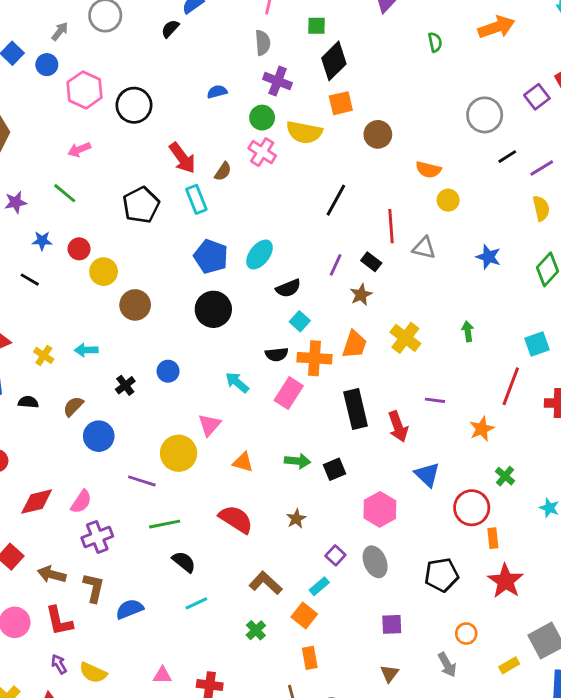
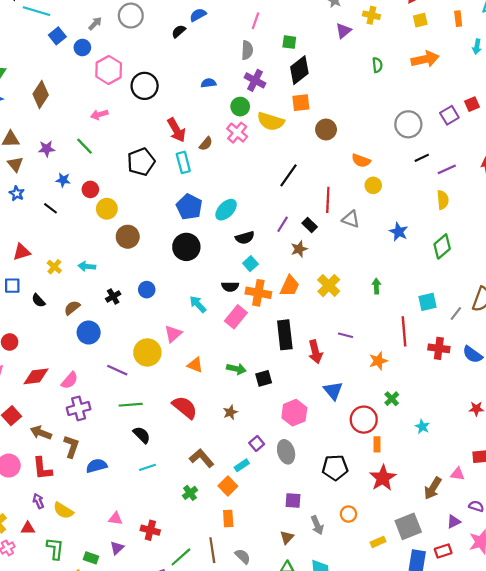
red line: (511, 386) -> (404, 331), turned -32
black semicircle: (28, 402) -> (38, 301), turned -144
gray arrow: (447, 665) -> (317, 525), moved

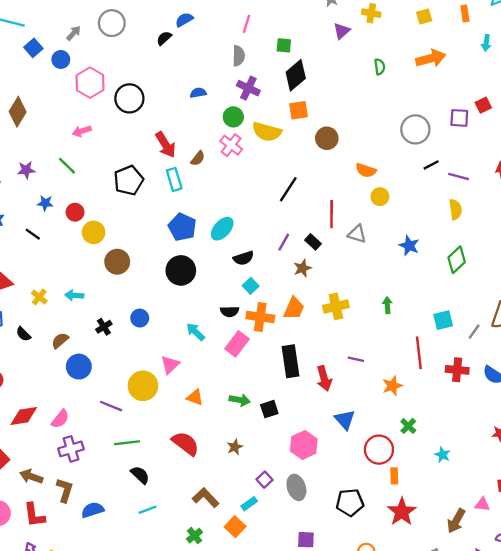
purple square: (449, 115) -> (459, 118), turned 36
purple line: (447, 169) -> (459, 177), turned 42
yellow cross: (329, 286) -> (336, 306), turned 35

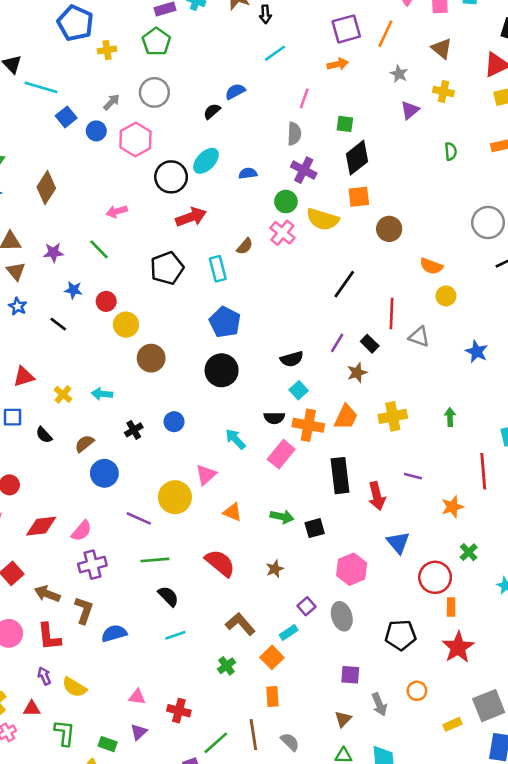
pink hexagon: (90, 83) -> (135, 140), moved
red arrow: (166, 145) -> (191, 217), moved, turned -80
cyan ellipse: (222, 229) -> (206, 161), moved

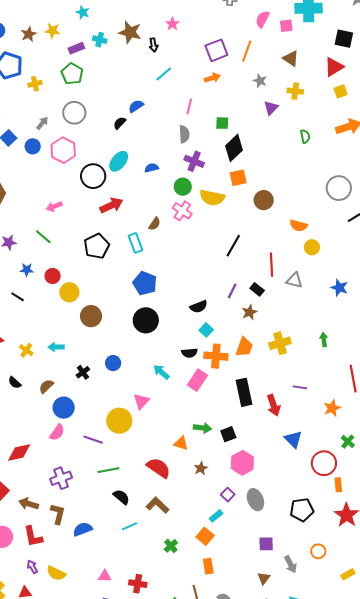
orange triangle: (232, 512) -> (181, 443), moved
pink semicircle: (82, 531) -> (57, 432), moved
pink hexagon: (352, 569) -> (242, 463), moved
brown L-shape: (240, 624) -> (157, 505), moved

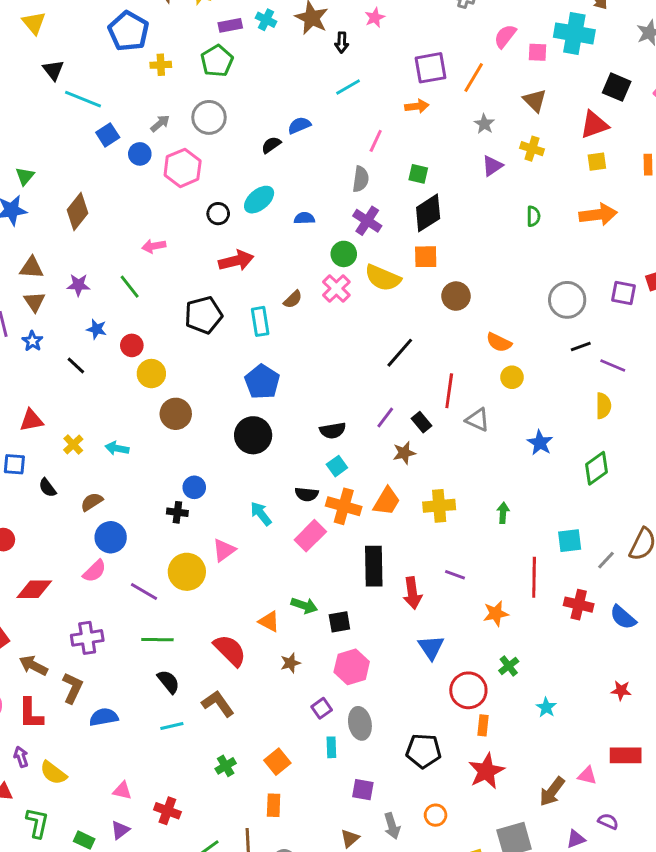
black circle: (93, 176) -> (218, 214), size x0.6
black cross: (83, 372) -> (177, 512), moved, turned 32
cyan rectangle: (216, 516) -> (331, 747), moved, turned -64

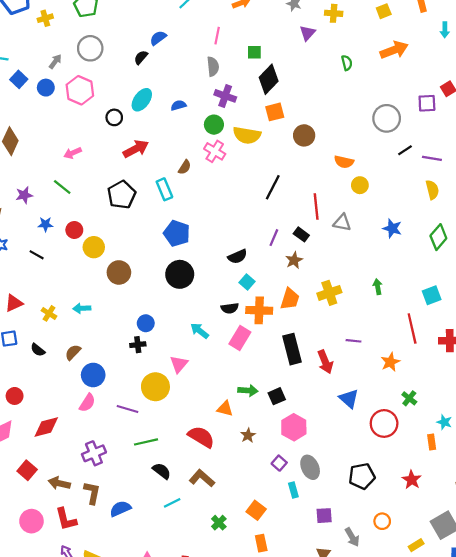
orange rectangle: (483, 725) -> (432, 442), moved
red star: (486, 771) -> (412, 480), size x0.7

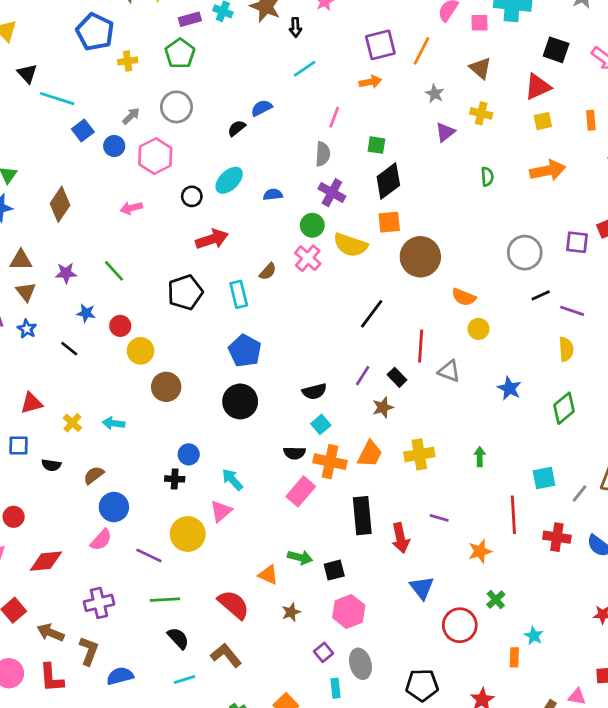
brown circle: (304, 135) -> (420, 257), size x1.5
pink arrow: (73, 153) -> (131, 208), moved
cyan arrow: (200, 331) -> (232, 480), moved
black semicircle: (38, 350) -> (51, 465), turned -40

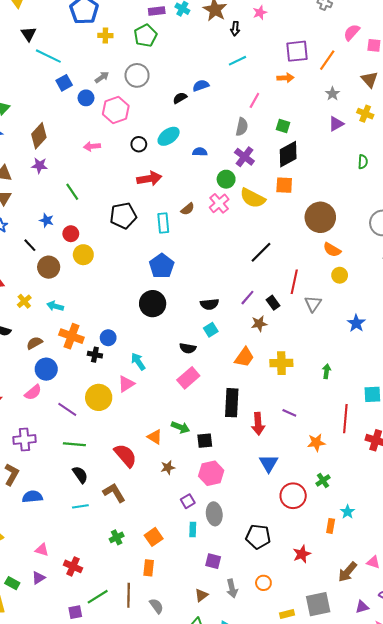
brown circle: (420, 257) -> (320, 217), moved
purple star: (66, 273) -> (39, 165), moved
gray triangle: (449, 371) -> (313, 304), turned 36
brown circle: (166, 387) -> (49, 267), moved
orange cross: (330, 462) -> (71, 336), moved

